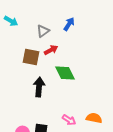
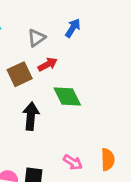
brown square: (31, 57) -> (20, 74), turned -36
orange semicircle: (94, 118) -> (108, 159), turned 77

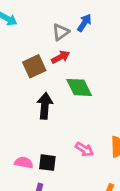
gray triangle: (36, 38) -> (61, 32), moved

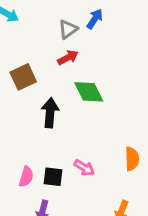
brown square: (34, 66) -> (23, 77), moved
pink arrow: (84, 149) -> (84, 168), moved
pink semicircle: (24, 163) -> (26, 177), turned 96

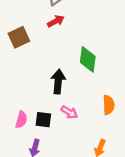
green diamond: (89, 92) -> (88, 59), moved, turned 35
black arrow: (50, 113) -> (58, 82), moved

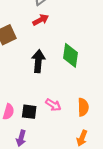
black arrow: (58, 82) -> (38, 61), moved
orange semicircle: (109, 105) -> (83, 107), moved

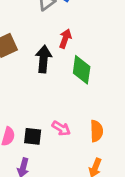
red arrow: (41, 20) -> (65, 39), moved, turned -42
black arrow: (38, 61) -> (44, 59), moved

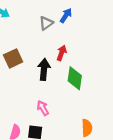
pink arrow: (61, 128) -> (43, 108), moved, turned -152

